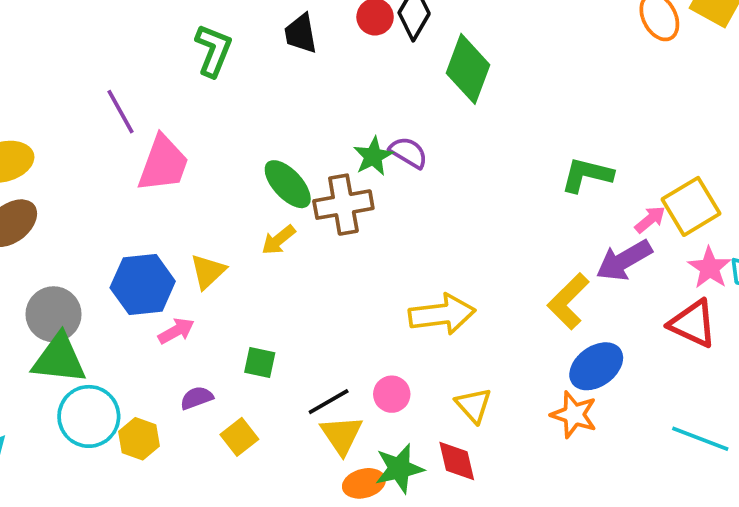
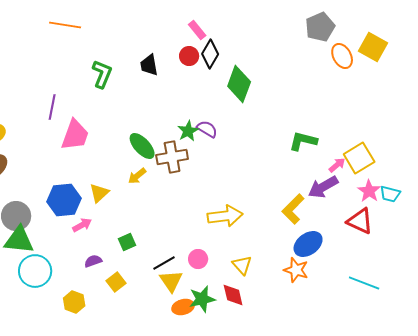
purple line: (120, 112) -> (52, 107), turned 40
green square: (260, 363) -> (127, 242), turned -36
yellow hexagon: (139, 439) -> (74, 302), moved

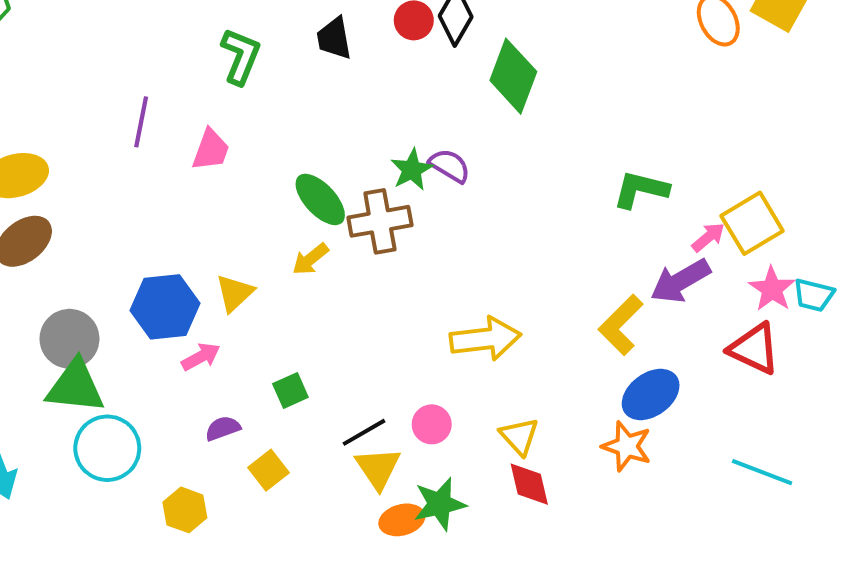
pink trapezoid: (75, 135) -> (211, 150), moved, size x0.7
red diamond: (233, 295) -> (529, 484), moved

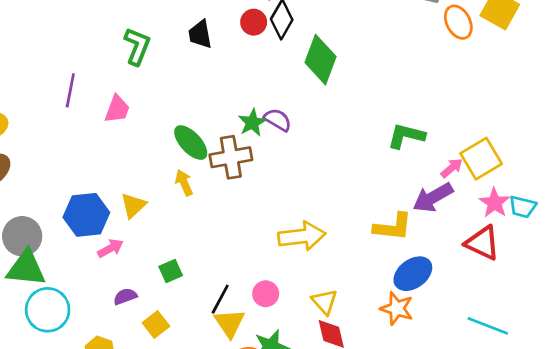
yellow arrow: (310, 259) -> (184, 183), turned 105
yellow L-shape: (621, 325) -> (393, 227), turned -129
black line: (364, 432) -> (220, 299), turned -32

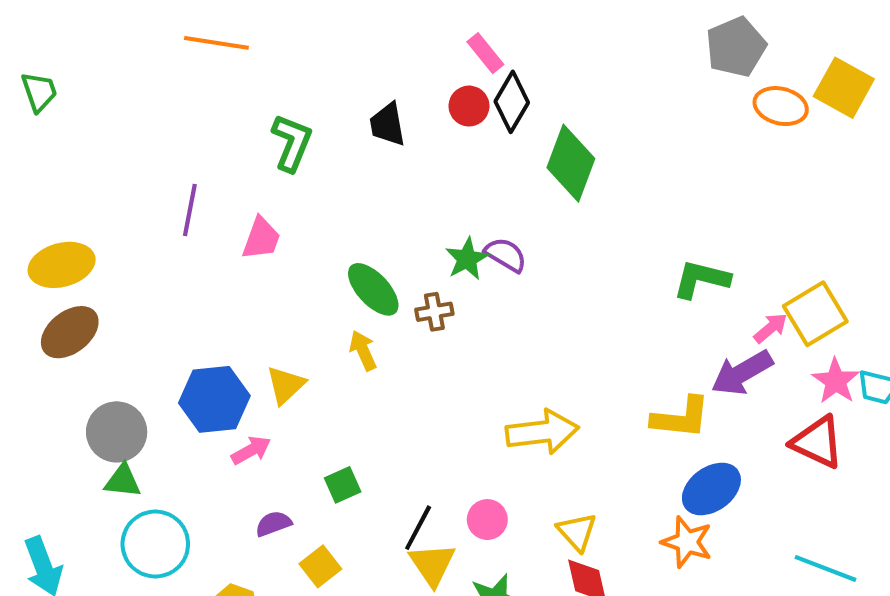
orange ellipse: (458, 22) -> (781, 106), turned -48
brown cross: (231, 157) -> (434, 312), size x0.6
green triangle: (26, 268) -> (123, 481), size x0.6

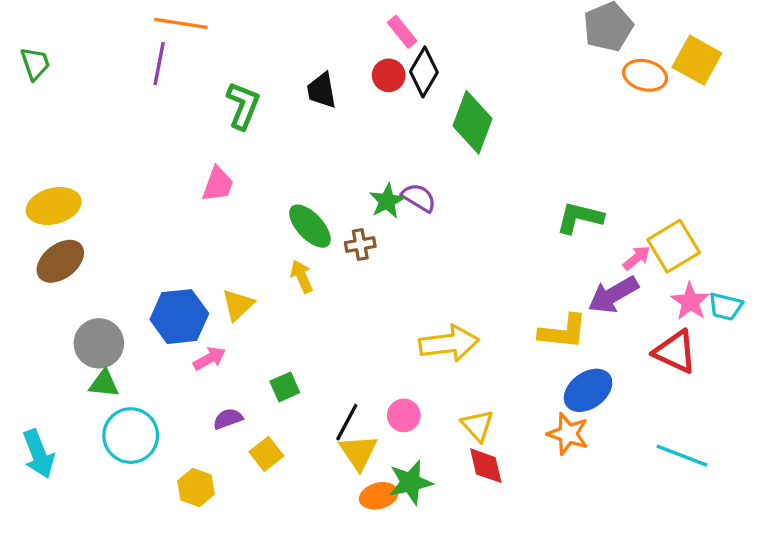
purple line: (190, 210) -> (159, 64), moved

